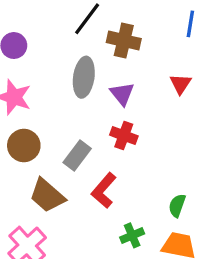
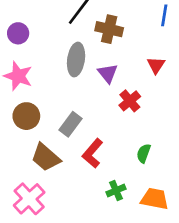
red cross: (124, 135) -> (130, 101), moved, turned 30
green semicircle: (177, 205) -> (144, 153), moved

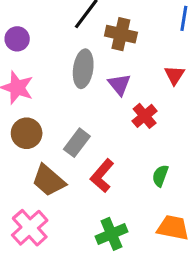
green cross: (116, 191) -> (111, 234), moved, size x1.4

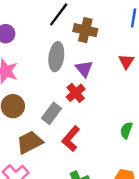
red cross: (145, 116) -> (76, 93), moved
green semicircle: (160, 176) -> (126, 130), moved
brown trapezoid: (49, 180) -> (30, 142), turned 112

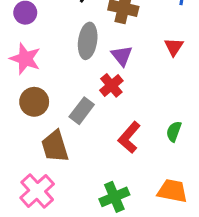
red L-shape: (71, 139) -> (129, 137), moved
brown trapezoid: (30, 142) -> (55, 146), turned -80

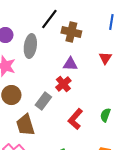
gray ellipse: (88, 41) -> (30, 46), moved
purple triangle: (122, 56) -> (70, 64), turned -49

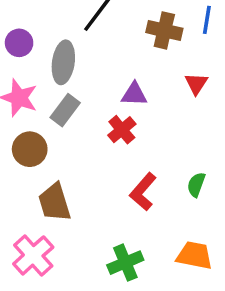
brown cross: (71, 32) -> (164, 30), moved
gray rectangle: (43, 101) -> (65, 110), moved

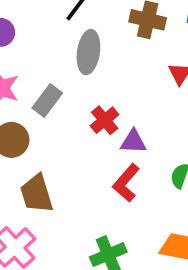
gray ellipse: (63, 62) -> (88, 52), moved
purple triangle: (134, 94) -> (133, 142), moved

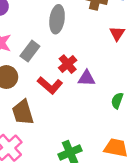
red L-shape: (126, 183) -> (50, 85), moved, turned -90

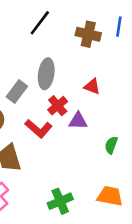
gray ellipse: (57, 19) -> (46, 74), moved
red triangle: (117, 33) -> (92, 86), moved, turned -42

